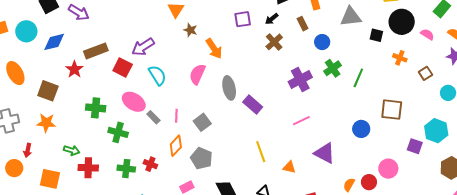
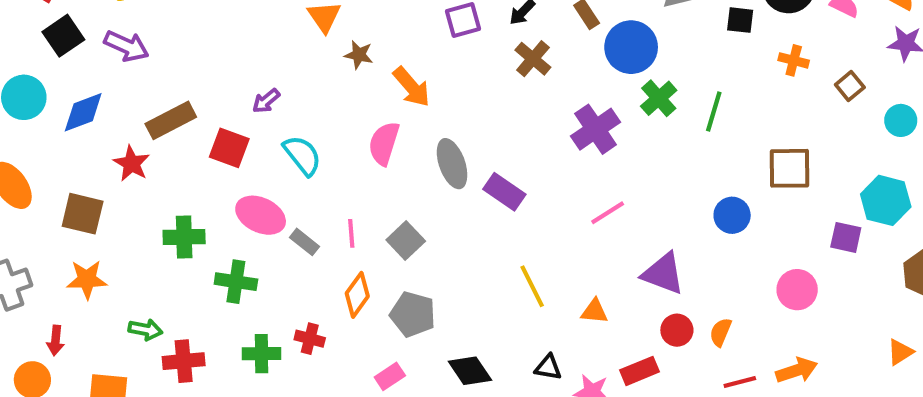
blue circle: (322, 42) -> (631, 47), size x1.6
purple arrow: (143, 47) -> (266, 101), size x0.6
red circle: (369, 182) -> (677, 330), moved

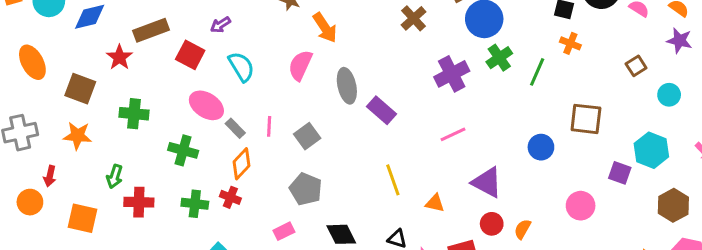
orange cross: (794, 60) -> (570, 43), moved
green cross: (184, 237) -> (134, 114), moved
orange diamond: (357, 295) -> (242, 164), moved
green arrow: (145, 330) -> (115, 176), turned 90

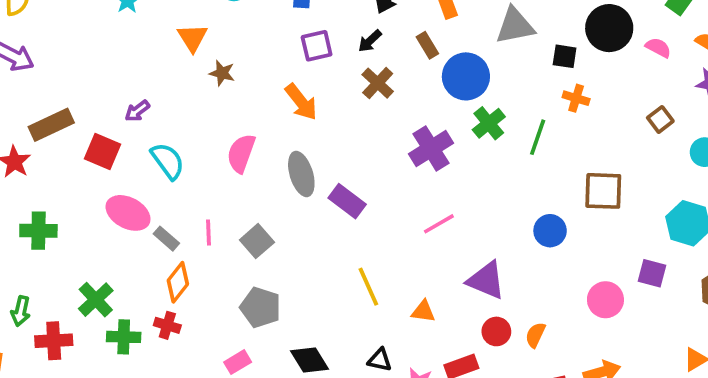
orange arrow: (325, 28) -> (301, 102), moved
green cross: (183, 150) -> (96, 300), moved, turned 36
purple square: (620, 173) -> (652, 273), moved

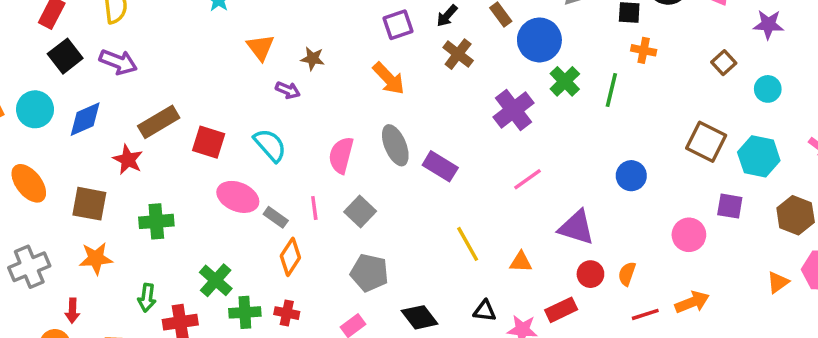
orange triangle: (192, 38) -> (260, 47), moved
purple arrow: (137, 111) -> (288, 90), moved, turned -115
pink semicircle: (241, 153) -> (341, 155), moved
brown square: (603, 191) -> (706, 142), moved, turned 30
red cross: (167, 325) -> (287, 313), moved

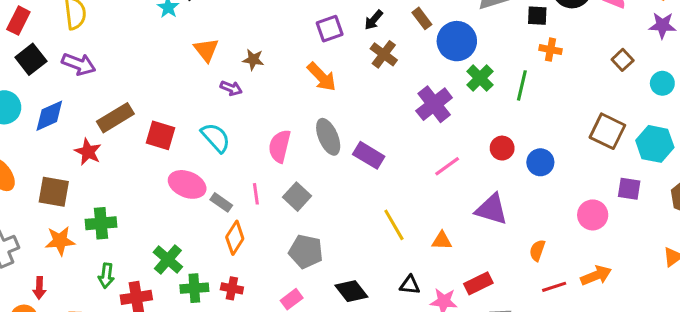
green cross: (156, 221) -> (101, 223), moved
red circle: (590, 274) -> (502, 148), moved

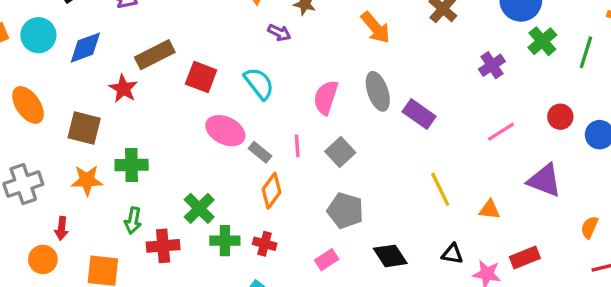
purple cross: (434, 104) -> (492, 65), size x0.7

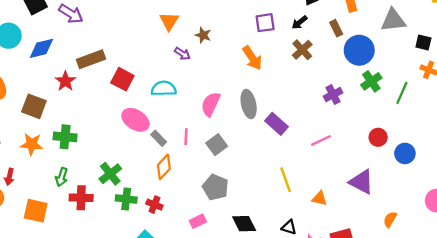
cyan semicircle: (259, 83) -> (164, 89), turned -60
pink line: (501, 132) -> (321, 140), moved

